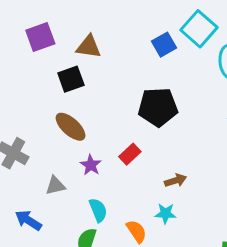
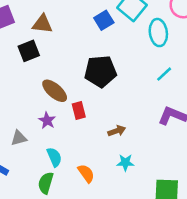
brown ellipse: (71, 127) -> (55, 91), moved
red rectangle: (130, 154) -> (79, 111), turned -60
cyan star: (165, 213) -> (125, 163), moved

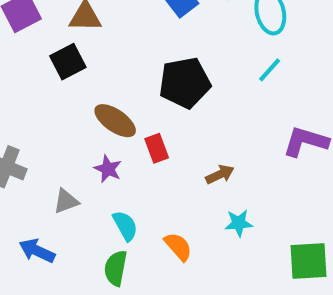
cyan line: (164, 74) -> (270, 70), moved

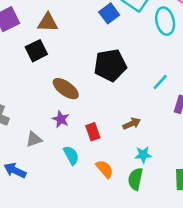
cyan line: (270, 70) -> (160, 82), moved
red rectangle: (157, 148) -> (93, 132), moved
green semicircle: (116, 268) -> (135, 179), moved

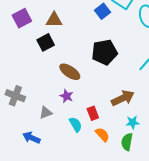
brown arrow: (132, 124) -> (123, 98), size x1.6
red rectangle: (93, 132) -> (93, 113), moved

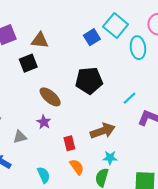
cyan semicircle: (76, 124) -> (44, 175), moved

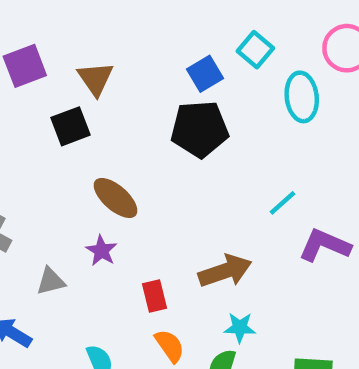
cyan square: (116, 26) -> (255, 50), size x0.7
brown triangle: (40, 40) -> (95, 79), turned 48
black pentagon: (89, 81) -> (200, 129), moved

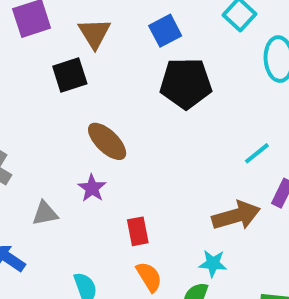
blue square: (205, 74) -> (165, 31), moved
brown arrow: (225, 271) -> (236, 216), moved

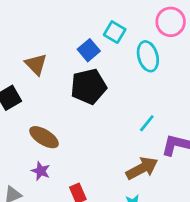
blue square: (165, 31) -> (89, 50), moved
brown triangle: (94, 33) -> (36, 64), moved

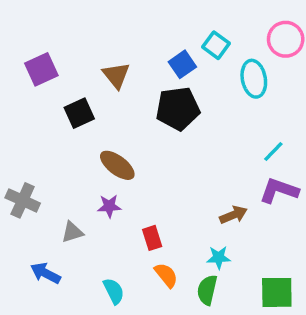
cyan line: (147, 123) -> (273, 152), moved
brown arrow: (142, 168) -> (233, 215), size x0.7
purple star: (41, 171) -> (109, 206), turned -30

